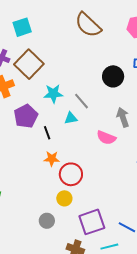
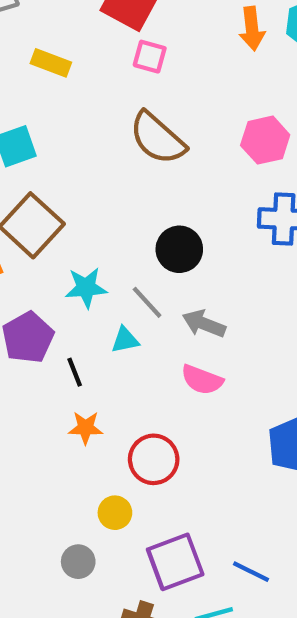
black circle: (113, 76) -> (179, 249), moved
gray arrow: (123, 117) -> (204, 324), moved, turned -48
red circle: (71, 174) -> (154, 459), moved

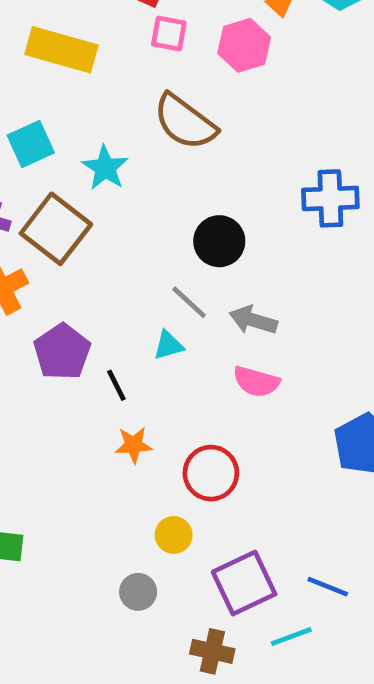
yellow rectangle: (51, 63) -> (61, 50), size x1.6
pink hexagon: (265, 140) -> (244, 45), moved
cyan star: (86, 288) -> (105, 168), moved, turned -30

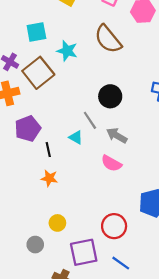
cyan star: (105, 168) -> (67, 51), turned -30
cyan triangle: (168, 345) -> (76, 137), turned 32
red circle: (211, 473) -> (114, 226), moved

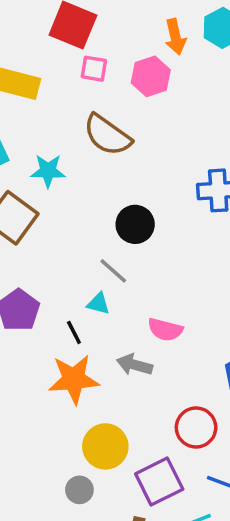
gray arrow: (117, 135) -> (135, 365), moved
black line: (48, 150) -> (74, 332), moved
orange star: (49, 178) -> (74, 379), size x1.8
yellow circle: (57, 223) -> (105, 446), size x1.6

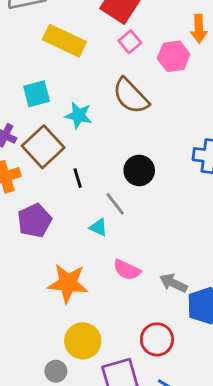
pink square: (94, 69) -> (130, 42), turned 30
pink semicircle: (165, 330) -> (127, 270), moved
black line: (74, 332) -> (78, 178), moved
gray arrow: (135, 365) -> (173, 283), moved

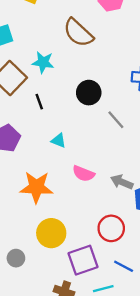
cyan star: (79, 115) -> (43, 62), moved
gray line: (115, 204) -> (116, 120), moved
gray circle: (56, 371) -> (16, 258), moved

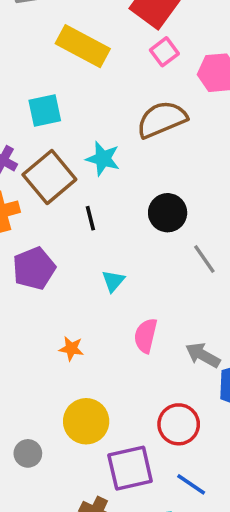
brown semicircle: (78, 33) -> (162, 119), turned 108
cyan triangle: (59, 141) -> (113, 281), turned 42
pink semicircle: (83, 174) -> (146, 336), turned 75
orange star: (36, 187) -> (71, 349), size x0.5

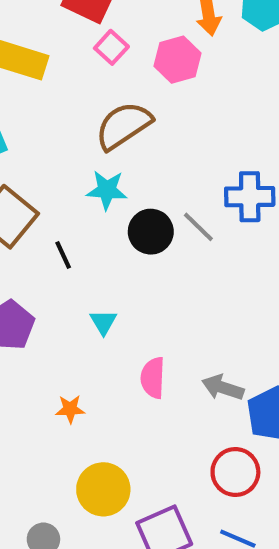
cyan star: (103, 159) -> (107, 190), moved
gray line: (204, 259) -> (198, 227), moved
red circle: (179, 424) -> (235, 472), moved

